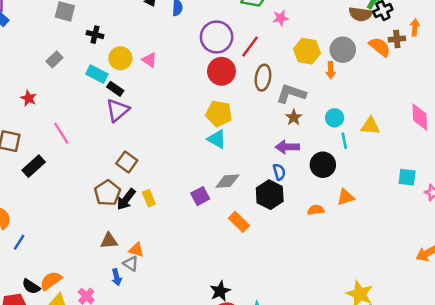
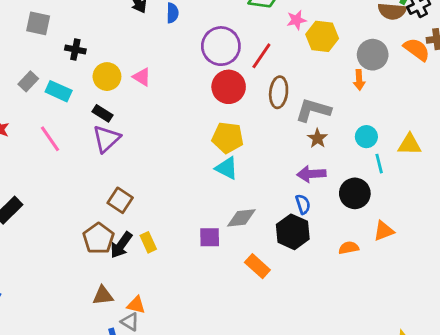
yellow hexagon: (307, 51) -> (322, 36), moved
cyan rectangle: (97, 74) -> (59, 91), moved
pink line: (61, 133) -> (50, 139), moved
purple square: (200, 196) -> (210, 237), turned 30

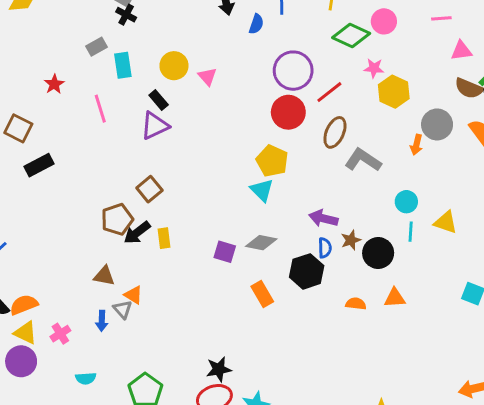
black cross: (75, 50) -> (126, 15), moved
cyan rectangle: (59, 91) -> (123, 65), turned 40
brown star: (317, 138) -> (351, 240), moved
purple arrow: (311, 174) -> (323, 218), moved

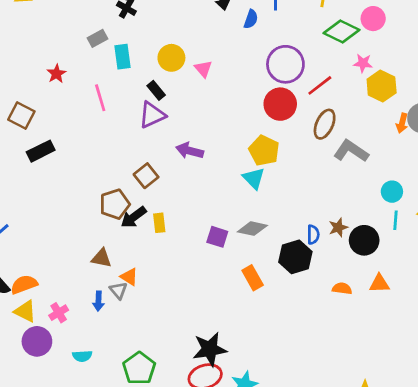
orange arrow: (416, 145) -> (402, 123), moved
purple arrow: (323, 218) -> (190, 151), moved
purple circle: (21, 361) -> (37, 341), moved
black star: (219, 369) -> (210, 349), size x1.4

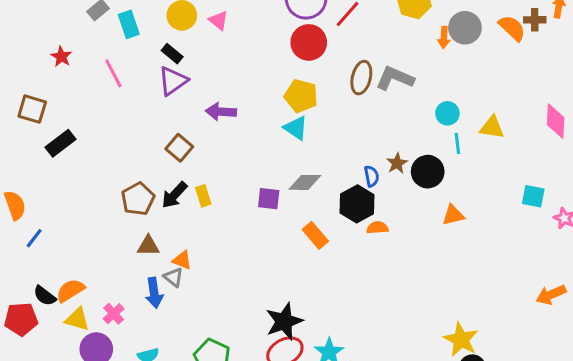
brown ellipse: (325, 124) -> (361, 78), moved
brown pentagon: (115, 204) -> (138, 199), moved
orange semicircle: (342, 289) -> (377, 228), moved
blue arrow: (98, 301) -> (154, 293), size x1.4

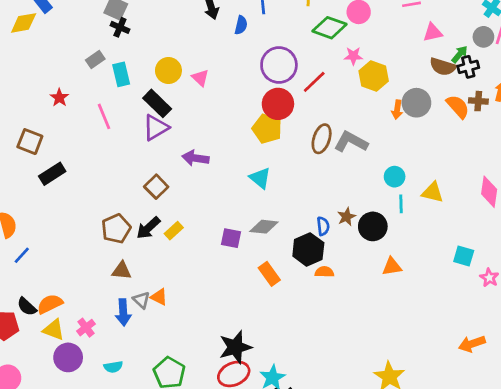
black rectangle: (172, 54) -> (157, 103), size x1.5
yellow pentagon: (301, 96) -> (267, 129), moved
yellow rectangle: (203, 196) -> (174, 231), turned 60
orange triangle: (182, 260) -> (159, 297), moved

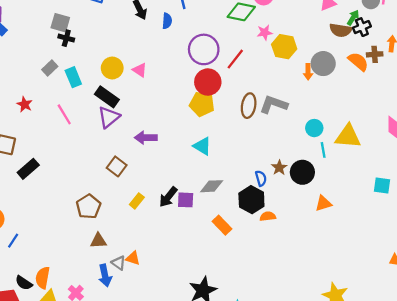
yellow triangle: (433, 192) -> (348, 136), size x1.4
black arrow: (148, 228) -> (168, 197), moved
orange semicircle: (50, 304) -> (43, 278), turned -45

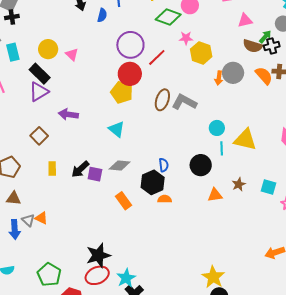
black cross: (66, 38) -> (12, 17), turned -32
brown star: (279, 168) -> (239, 184), moved
yellow rectangle: (137, 201) -> (52, 169), turned -48

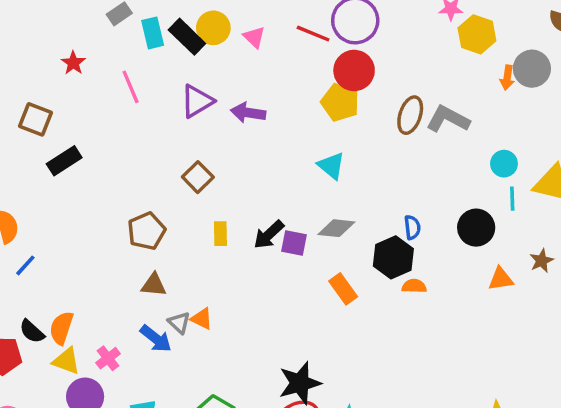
red line: (157, 57) -> (313, 34), moved, turned 66
black rectangle: (40, 74) -> (187, 37), moved
purple arrow: (68, 114) -> (248, 113), moved
blue arrow: (15, 230) -> (156, 339), turned -48

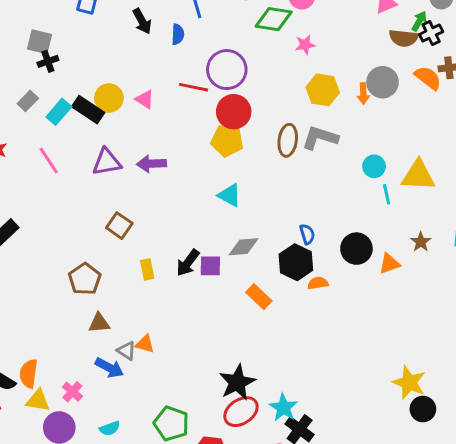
cyan rectangle: (153, 33) -> (59, 112), turned 65
yellow hexagon: (477, 34) -> (323, 90), moved
purple triangle: (197, 101) -> (107, 162), turned 32
black circle: (476, 228) -> (356, 249), moved

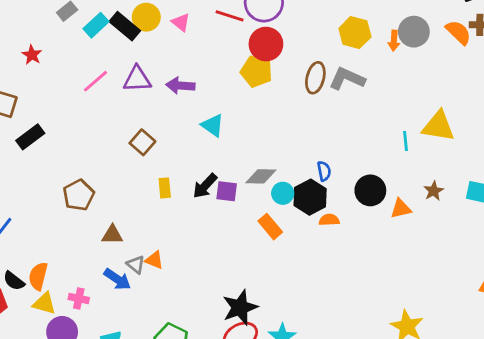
pink line: (49, 161) -> (95, 81), moved, turned 76
cyan circle: (374, 166) -> (283, 193), moved
cyan triangle: (230, 195) -> (213, 125), moved
brown pentagon: (85, 279) -> (79, 195), moved
pink cross: (72, 392) -> (79, 299), turned -36

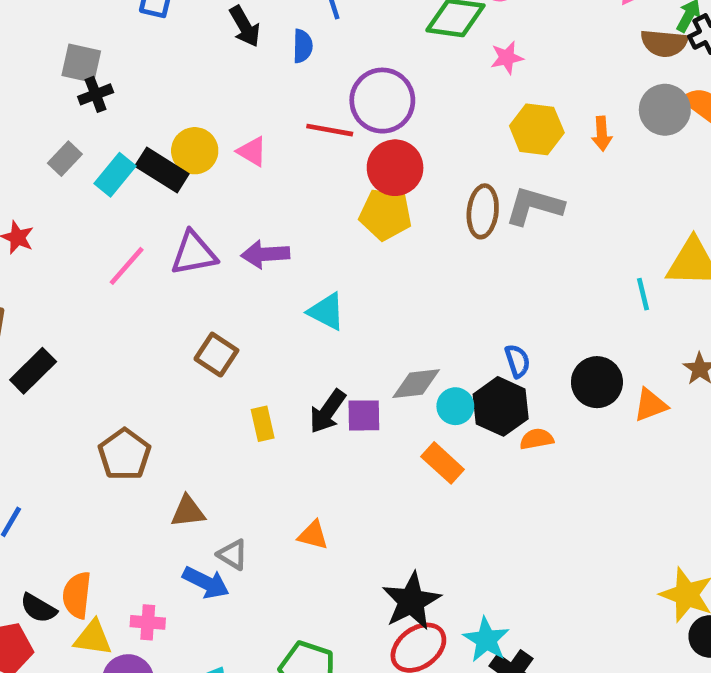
gray circle: (414, 32) -> (665, 110), moved
orange triangle: (154, 260) -> (313, 535), moved

